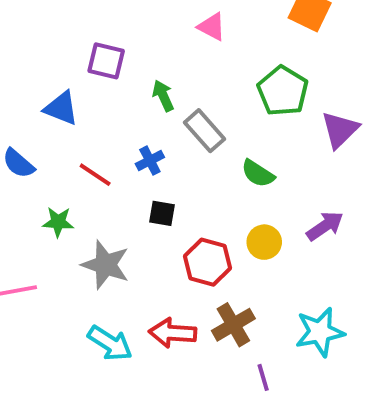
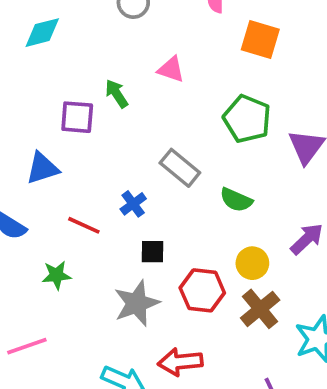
green arrow: (163, 96) -> (117, 94), moved
blue triangle: (61, 108) -> (42, 168), turned -30
gray star: (106, 265) -> (137, 303), moved, turned -30
brown cross: (233, 325) -> (260, 309), moved

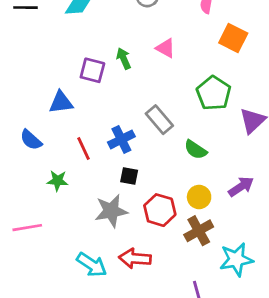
blue cross: (133, 204) -> (121, 139), size x1.4
red line: (84, 225) -> (83, 149), turned 30

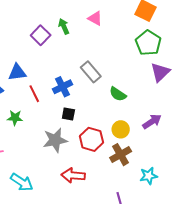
purple square: (92, 70) -> (41, 35), turned 30
green pentagon: (214, 93) -> (148, 43), moved
blue triangle: (61, 102) -> (17, 72), moved
cyan star: (236, 259) -> (149, 176), size x0.7
cyan arrow: (92, 265) -> (22, 182), moved

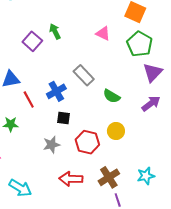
pink triangle: (95, 18) -> (103, 33), moved
purple arrow: (152, 121) -> (151, 104), moved
gray star: (55, 140) -> (51, 145), size x0.7
brown cross: (121, 155) -> (109, 177), moved

